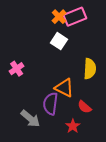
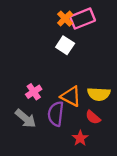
pink cross: (17, 69) -> (34, 92), moved
yellow semicircle: (90, 69) -> (99, 94), moved, turned 90
gray arrow: (30, 119) -> (26, 118), moved

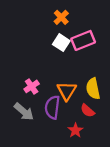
pink rectangle: (82, 19) -> (83, 40), moved
yellow semicircle: (99, 94) -> (93, 89), turned 75
orange triangle: (71, 96) -> (67, 91), turned 35

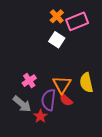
pink rectangle: (83, 40) -> (77, 21), moved
red semicircle: (88, 111) -> (66, 100), moved
red star: (75, 130) -> (40, 116), moved

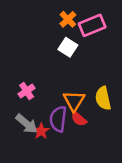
pink cross: (29, 81) -> (27, 91), moved
red star: (40, 116) -> (41, 131), moved

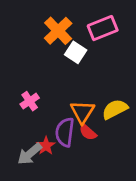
orange cross: (68, 19) -> (58, 31), moved, size x1.5
yellow semicircle: (103, 98) -> (115, 109), turned 75
gray arrow: (27, 124) -> (30, 154), moved, turned 100

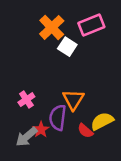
pink cross: (30, 101) -> (26, 100), moved
yellow semicircle: (115, 109) -> (102, 121), moved
red semicircle: (88, 132) -> (85, 131), moved

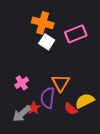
pink rectangle: (91, 25) -> (76, 34), moved
orange cross: (52, 27) -> (43, 23), turned -30
white square: (67, 47) -> (47, 42), moved

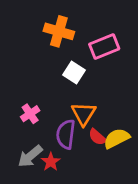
white square: (47, 42) -> (74, 73), moved
red star: (34, 108) -> (51, 162), moved
red semicircle: (71, 109) -> (97, 137), moved

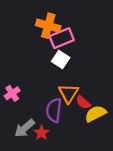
pink rectangle: (104, 46) -> (62, 38), moved
pink cross: (30, 114) -> (12, 93), moved
red semicircle: (97, 137) -> (83, 102), moved

